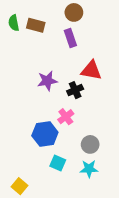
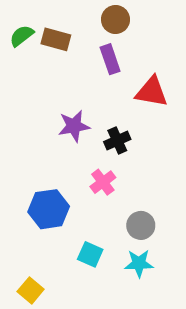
green semicircle: (14, 23) -> (22, 36), turned 63
red triangle: (91, 70) -> (152, 92), moved
blue hexagon: (45, 134) -> (49, 209), moved

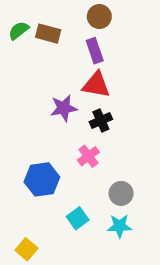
red triangle: (152, 92) -> (96, 85), moved
cyan square: (90, 254) -> (78, 218), turned 30

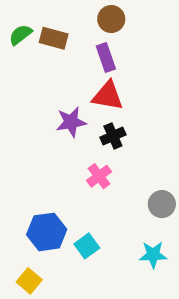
blue hexagon: (42, 179) -> (47, 232), moved
gray circle: (121, 193) -> (162, 204), moved
cyan star: (119, 226) -> (153, 255), moved

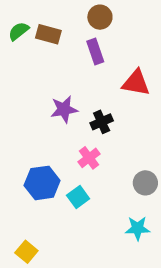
red triangle: (108, 96) -> (136, 83), moved
blue hexagon: (47, 232) -> (42, 183), moved
cyan square: (87, 246) -> (78, 197), moved

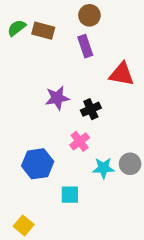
cyan square: (78, 197) -> (70, 195), moved, turned 36
cyan star: (138, 228) -> (103, 168), moved

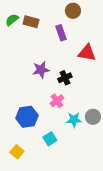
brown circle: (89, 15) -> (73, 11), moved
cyan square: (70, 195) -> (50, 139), turned -32
yellow square: (24, 225) -> (17, 152), moved

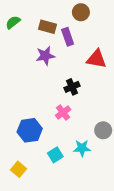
brown rectangle: (31, 22) -> (47, 27), moved
purple star: (41, 70) -> (45, 56), moved
cyan star: (74, 120) -> (82, 148), moved

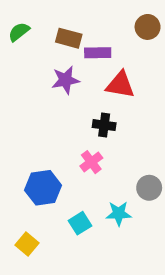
brown circle: (81, 12) -> (148, 27), moved
purple rectangle: (68, 37) -> (98, 53), turned -72
red triangle: (96, 59) -> (120, 85), moved
black cross: (72, 87) -> (104, 125), turned 32

